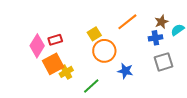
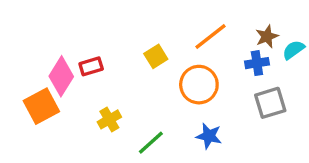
orange circle: (104, 51) -> (199, 85), moved
orange square: (53, 64) -> (41, 106), moved
blue star: (125, 71) -> (209, 136), moved

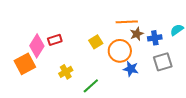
orange line: (211, 36) -> (127, 22), turned 35
brown star: (267, 36) -> (137, 34), moved
yellow square: (156, 56) -> (96, 42), moved
blue star: (209, 136) -> (131, 69), moved

